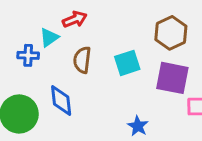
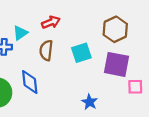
red arrow: (75, 19) -> (51, 22), moved

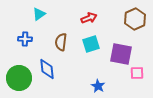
red arrow: (51, 22) -> (89, 18), moved
brown hexagon: (115, 29) -> (135, 19), moved
cyan triangle: (20, 33) -> (39, 14), moved

